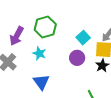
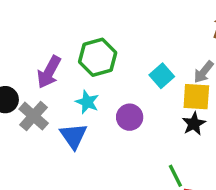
purple circle: (77, 58) -> (130, 117), moved
blue triangle: (41, 82) -> (73, 136), moved

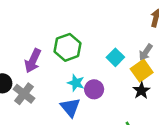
yellow square: (196, 97) -> (142, 71), turned -35
cyan star: (87, 102) -> (76, 83), moved
blue triangle: (73, 136) -> (70, 107), moved

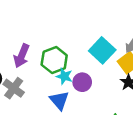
green hexagon: (68, 47) -> (54, 60), moved
cyan square: (115, 57) -> (102, 50), size x1.5

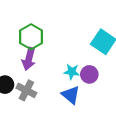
green hexagon: (54, 60) -> (31, 37), moved

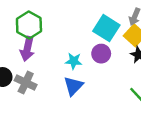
purple circle: (89, 74) -> (101, 54), moved
blue triangle: (71, 95) -> (73, 86), turned 36

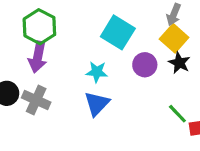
cyan square: (106, 28) -> (118, 32), moved
purple circle: (101, 54) -> (145, 65), moved

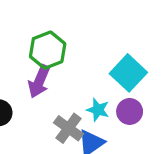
purple circle: (145, 65) -> (130, 111), moved
gray cross: (36, 100) -> (68, 128), moved

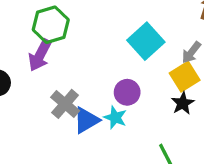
cyan square: (128, 73) -> (146, 41), moved
cyan star: (98, 110) -> (115, 118), moved

